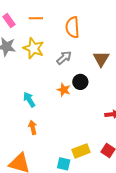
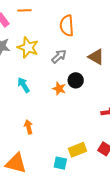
orange line: (36, 18) -> (24, 10), moved
brown triangle: (101, 59) -> (96, 57), turned -30
cyan arrow: (29, 100) -> (24, 85), moved

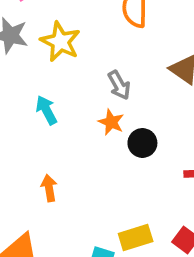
gray arrow: (59, 56) -> (119, 85), moved, turned 98
black circle: (76, 80) -> (142, 143), moved

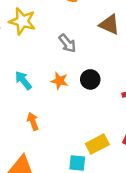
cyan arrow: (46, 110) -> (23, 80), moved
orange star: (111, 122) -> (59, 81), moved

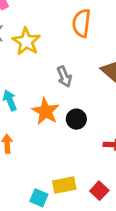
orange star: (59, 81) -> (46, 111), size x1.5

